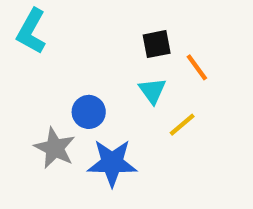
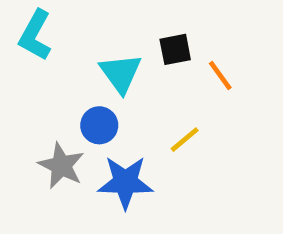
cyan triangle: (152, 91) -> (121, 73), moved, size x1.4
yellow line: (182, 125) -> (185, 140), moved

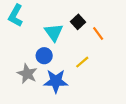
black square: (175, 49) -> (78, 22), turned -32

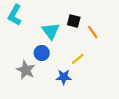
black square: (78, 22) -> (74, 21), turned -32
blue star: (56, 81) -> (64, 77), moved, size x0.7

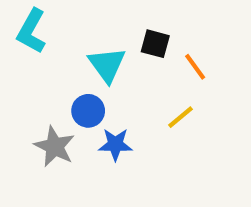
yellow line: (78, 59) -> (180, 117), moved
blue star: (64, 77) -> (115, 144), moved

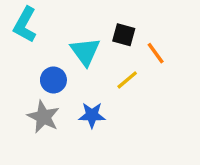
blue circle: (88, 111) -> (53, 80), moved
yellow line: (180, 117) -> (127, 80), moved

